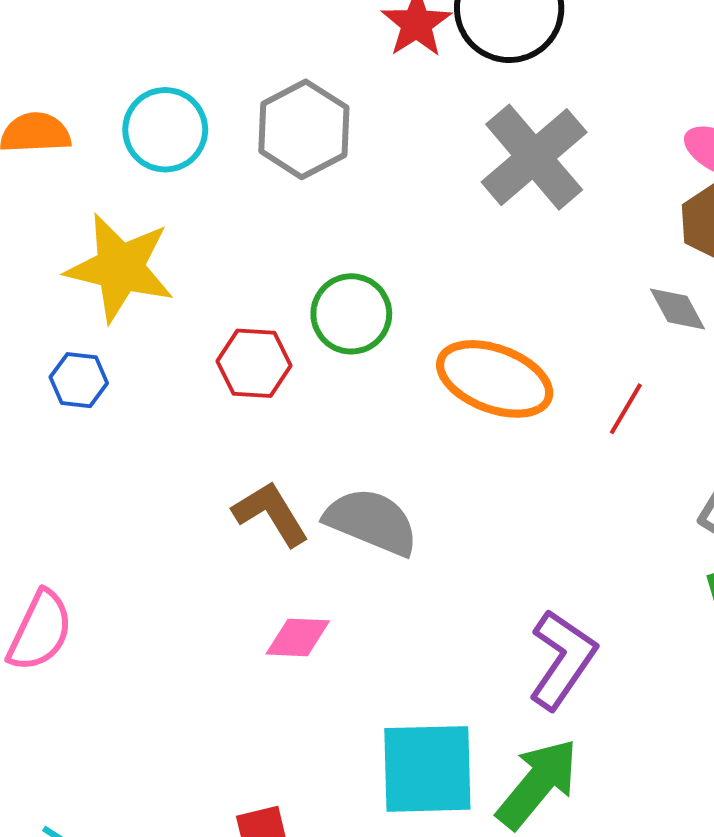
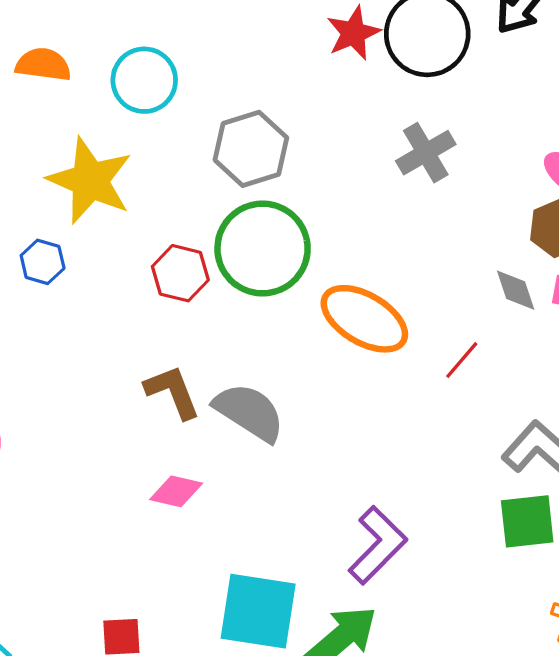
gray hexagon: (304, 129) -> (251, 149), moved
gray cross: (534, 157) -> (426, 153), size x0.7
green circle: (351, 314) -> (263, 249), size x1.5

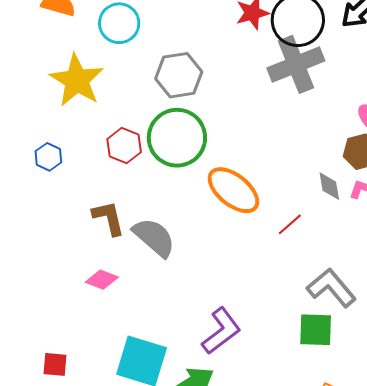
gray cross: (426, 153) -> (296, 64), moved, size x1.5
blue hexagon: (43, 262) -> (48, 157), moved

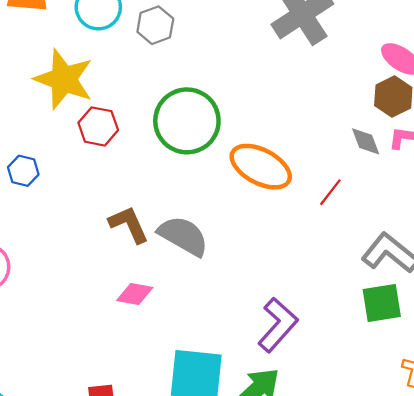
gray hexagon: (179, 75) -> (155, 25), moved, size x0.7
red hexagon: (124, 146) -> (98, 126), moved
blue hexagon: (48, 157) -> (23, 171), moved

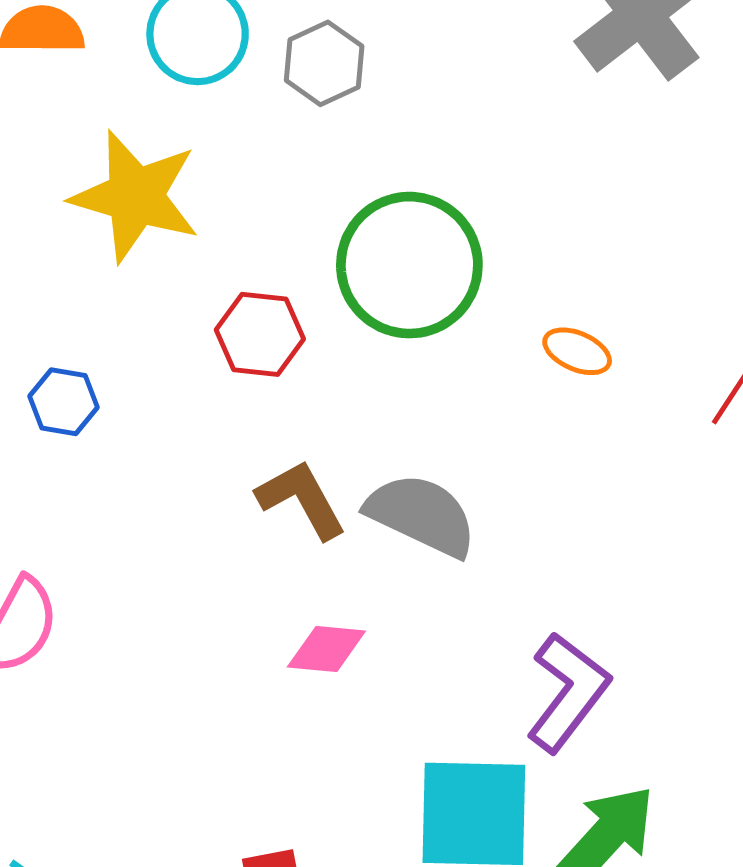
red hexagon: (98, 126) -> (260, 334), moved
orange ellipse: (261, 167) -> (577, 351), size x0.5
purple L-shape: (278, 325) -> (568, 692), moved

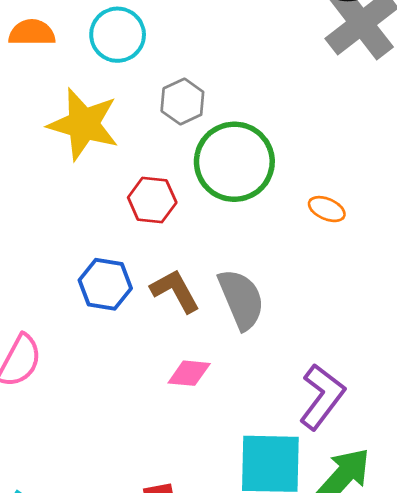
gray hexagon: (324, 63) -> (182, 102), moved
blue hexagon: (64, 402) -> (105, 284), moved, size x1.4
gray semicircle: (421, 515) -> (241, 299), turned 42

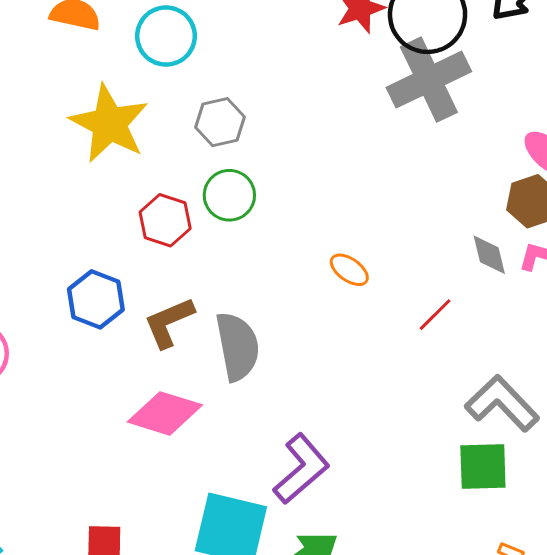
green circle: (234, 162) -> (229, 195), moved, size x0.6
brown L-shape: (175, 291) -> (169, 322), turned -96
pink diamond: (189, 373) -> (165, 413), size x1.5

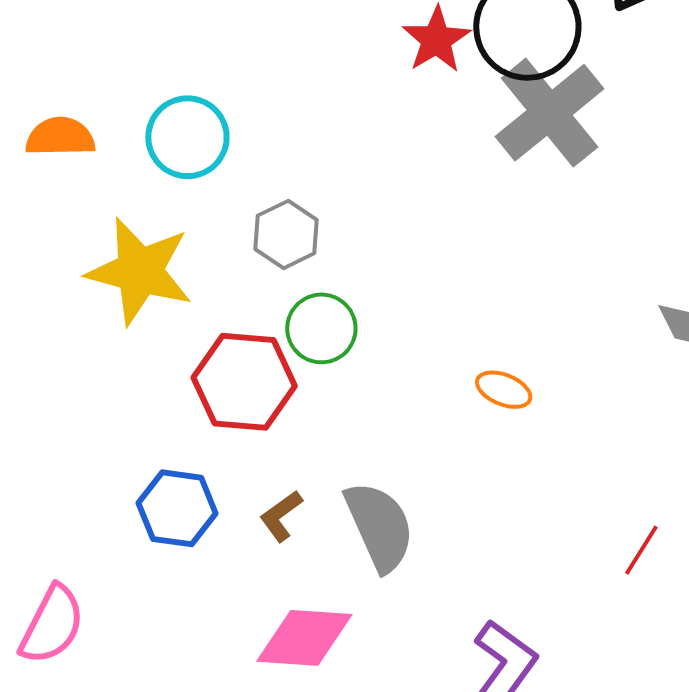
red hexagon: (165, 220) -> (244, 382), size x1.4
red line: (435, 315) -> (641, 550), moved
brown L-shape: (169, 322) -> (281, 516), size x0.7

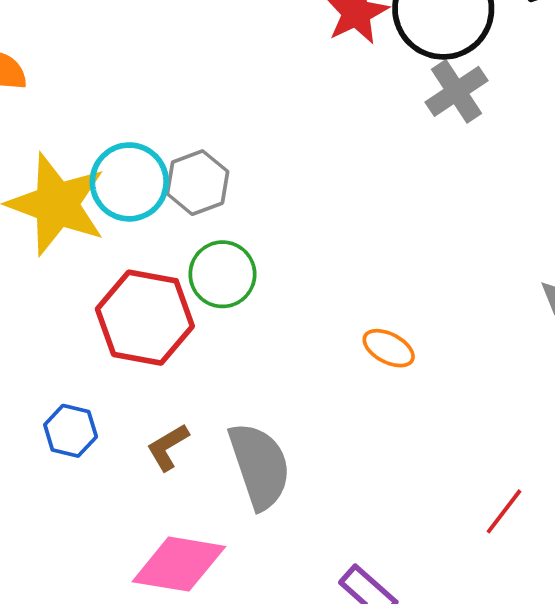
gray cross: (550, 113) -> (456, 91), size x0.6
cyan circle: (187, 137) -> (129, 182), moved
blue hexagon: (177, 508) -> (71, 431), size x0.7

